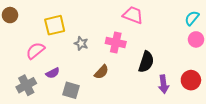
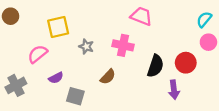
red circle: (191, 80) -> (186, 63), moved
gray cross: (26, 85) -> (16, 85), moved

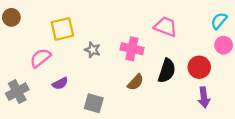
pink trapezoid: (141, 16) -> (166, 27), moved
brown semicircle: (108, 77) -> (135, 82), moved
purple arrow: (174, 90) -> (204, 97), moved
gray square: (75, 96) -> (94, 103), moved

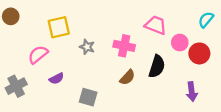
pink circle: (224, 45) -> (180, 43), moved
red circle: (199, 67) -> (199, 53), moved

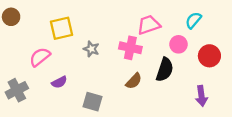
cyan semicircle: (206, 20) -> (193, 20), moved
pink trapezoid: (156, 25) -> (149, 25), moved, turned -40
pink circle: (180, 43) -> (178, 44), moved

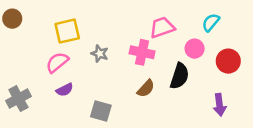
pink semicircle: (40, 57) -> (57, 62), moved

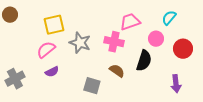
gray star: (100, 54) -> (80, 43), size x1.5
brown semicircle: (146, 89) -> (117, 71), turned -98
gray square: (101, 111) -> (92, 86), moved

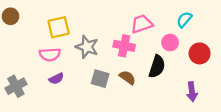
pink semicircle: (46, 50) -> (50, 55), turned -144
gray square: (92, 86) -> (100, 79), moved

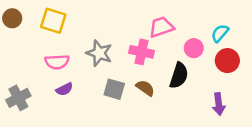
cyan semicircle: (184, 20) -> (220, 33), moved
yellow square: (59, 27) -> (53, 21), moved, turned 30

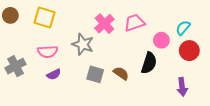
pink cross: (142, 52) -> (104, 24), moved, turned 36
gray cross: (18, 98) -> (15, 66), moved

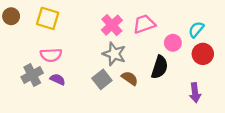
gray star: (83, 44) -> (114, 54), moved
gray cross: (15, 66) -> (32, 75), moved
purple semicircle: (54, 74) -> (58, 79), turned -128
gray square: (95, 74) -> (102, 79), turned 36

